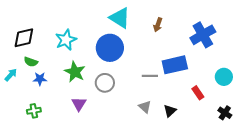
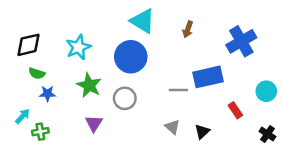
cyan arrow: (11, 75) -> (23, 116), moved

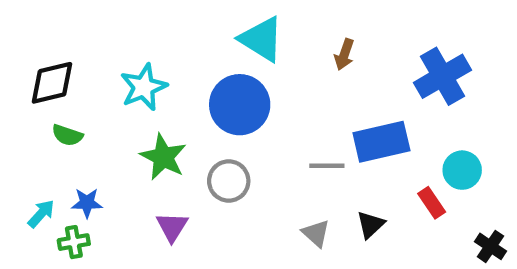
cyan circle: (266, 91) -> (462, 170), moved
blue star: (47, 94) -> (87, 203), moved
black triangle: (202, 132) -> (371, 225), moved

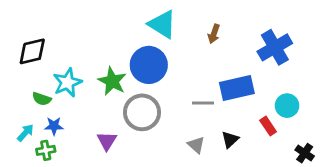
cyan star: (144, 87) -> (67, 83), moved
green semicircle: (67, 135) -> (42, 99), moved
green star: (163, 157) -> (112, 81), moved
gray circle: (229, 181) -> (142, 112), size x1.4

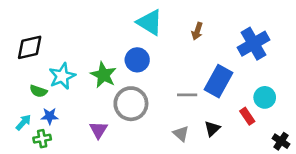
blue circle: (149, 65) -> (137, 60), size x0.7
blue rectangle: (237, 88) -> (218, 81), turned -48

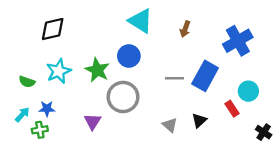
black diamond: (30, 47) -> (53, 29), moved
green semicircle: (38, 91) -> (27, 82), moved
gray line: (187, 95) -> (175, 78), moved

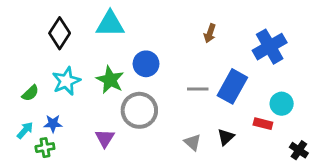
cyan triangle: (141, 21) -> (110, 24), moved, turned -32
black diamond: (53, 29) -> (60, 33), turned -44
green semicircle: (27, 82) -> (30, 93), turned -63
red rectangle: (232, 109) -> (263, 124), turned -42

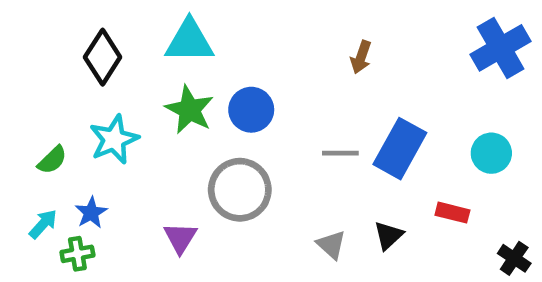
blue cross: (270, 47) -> (500, 48), moved
green star: (110, 80) -> (189, 110), moved
cyan circle: (282, 104) -> (491, 153), moved
blue star: (53, 124) -> (91, 213), turned -30

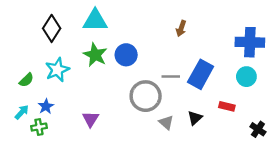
blue cross: (500, 48) -> (250, 42), moved, turned 32
gray circle: (240, 190) -> (146, 96), moved

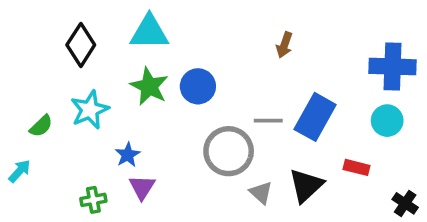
blue star: (46, 106) -> (128, 155), moved
cyan arrow: (22, 112) -> (19, 171), moved
black triangle: (195, 118) -> (306, 185), size x1.5
green cross: (39, 127) -> (93, 200), moved

